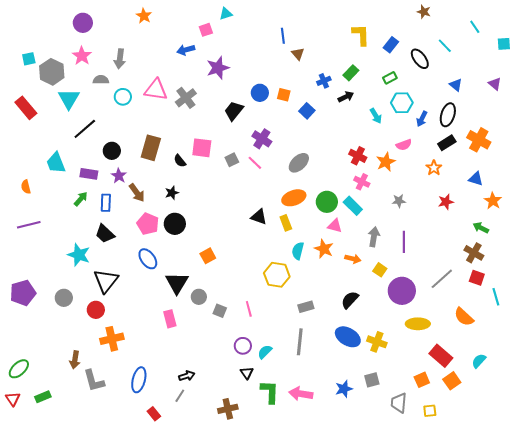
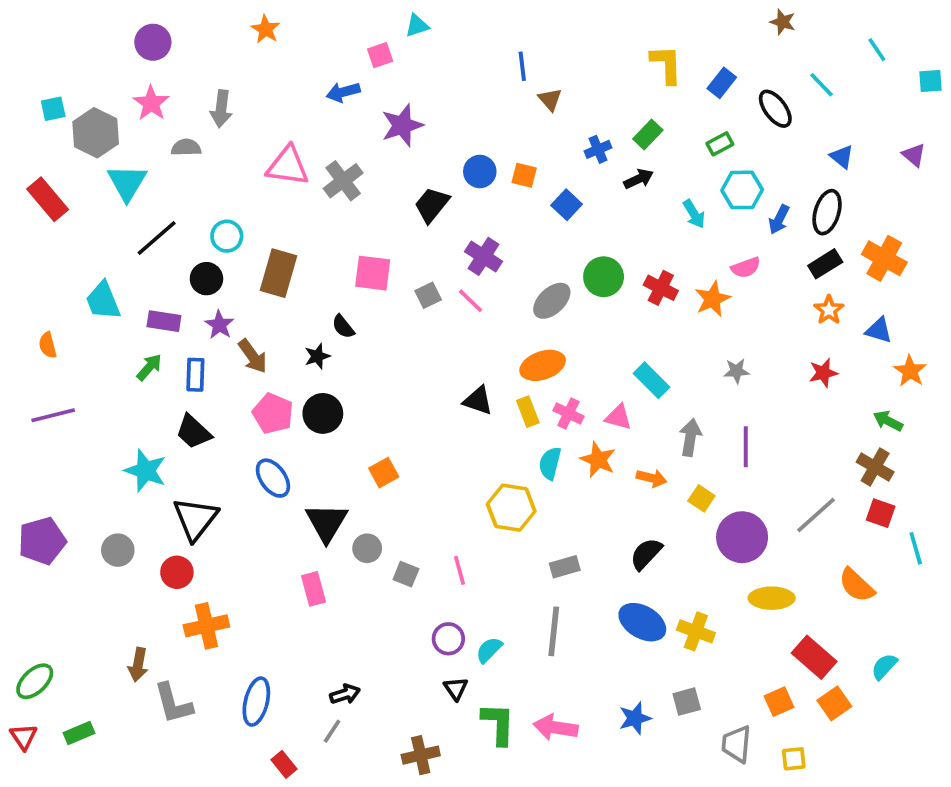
cyan circle: (123, 97) -> (227, 236), moved
black semicircle: (180, 161) -> (343, 327), moved
orange star: (434, 168) -> (829, 310), moved
pink cross: (362, 182) -> (568, 413), moved
green circle: (327, 202) -> (604, 277), moved

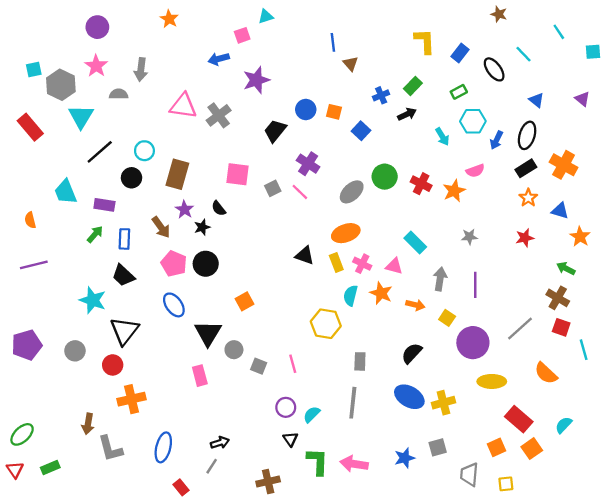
purple star: (219, 325) -> (184, 210), moved
gray rectangle: (565, 567) -> (360, 361), turned -72
yellow cross: (696, 631) -> (443, 403), turned -35

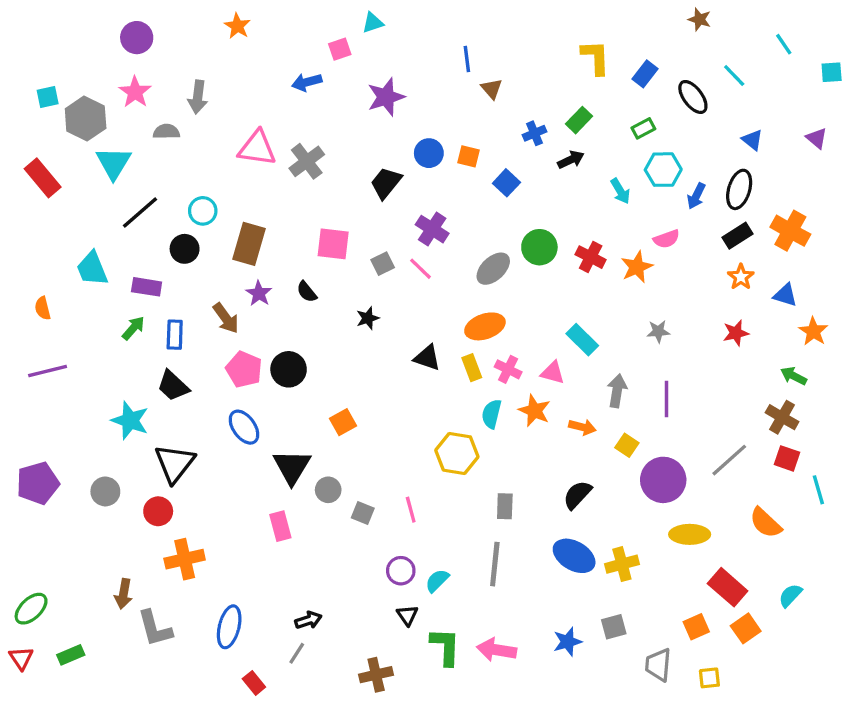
purple star: (256, 80) -> (386, 97), moved
black star: (202, 227) -> (368, 318), moved

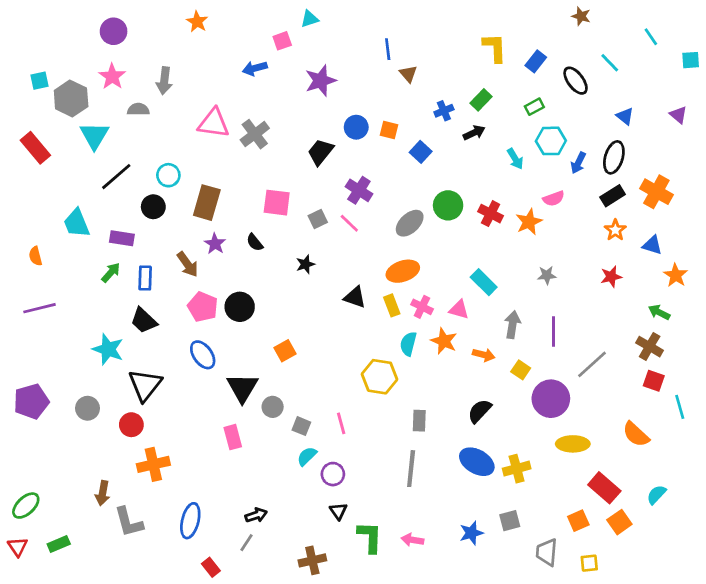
gray line: (729, 460) -> (592, 364), moved
cyan semicircle: (437, 581) -> (307, 456), moved
pink arrow: (497, 650) -> (412, 540), size x0.7

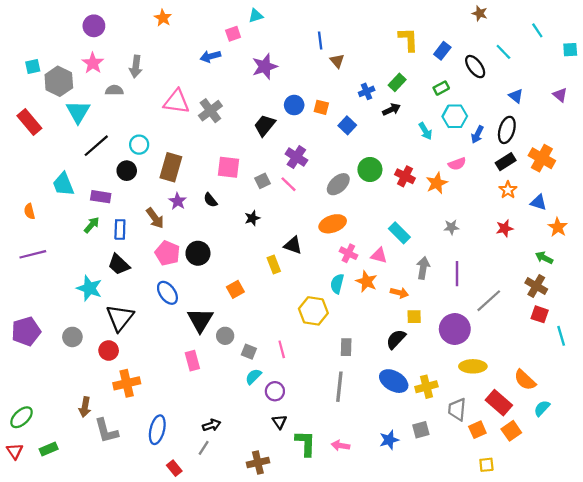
yellow rectangle: (392, 305) -> (274, 265), moved
yellow square: (521, 370) -> (414, 317), moved, turned -35
orange semicircle: (636, 434) -> (525, 380), moved
gray trapezoid: (547, 552) -> (457, 409), moved

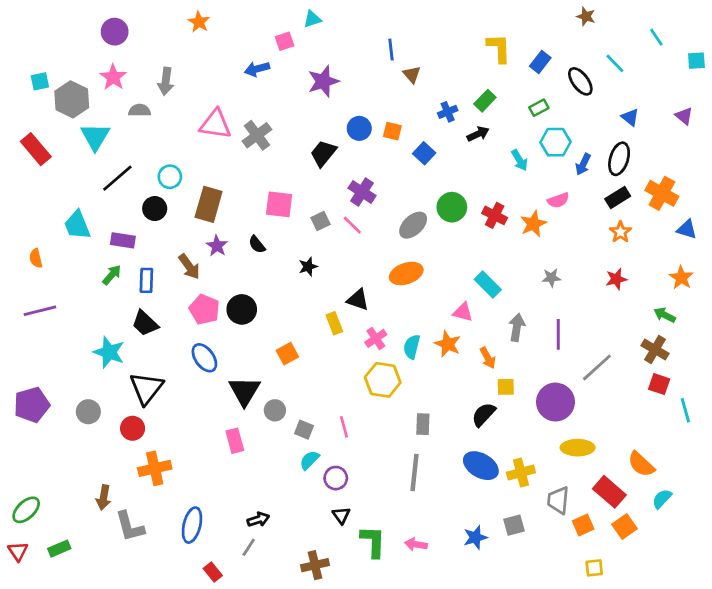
blue triangle: (538, 202) -> (687, 229), moved
pink cross: (348, 253) -> (376, 338), moved, turned 30
orange arrow: (399, 293) -> (488, 358), turned 48

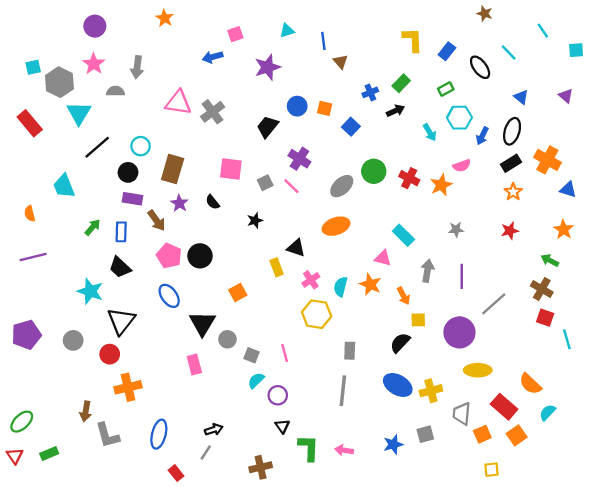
cyan triangle: (312, 19) -> (287, 31), moved
purple rectangle: (123, 240) -> (133, 199), moved

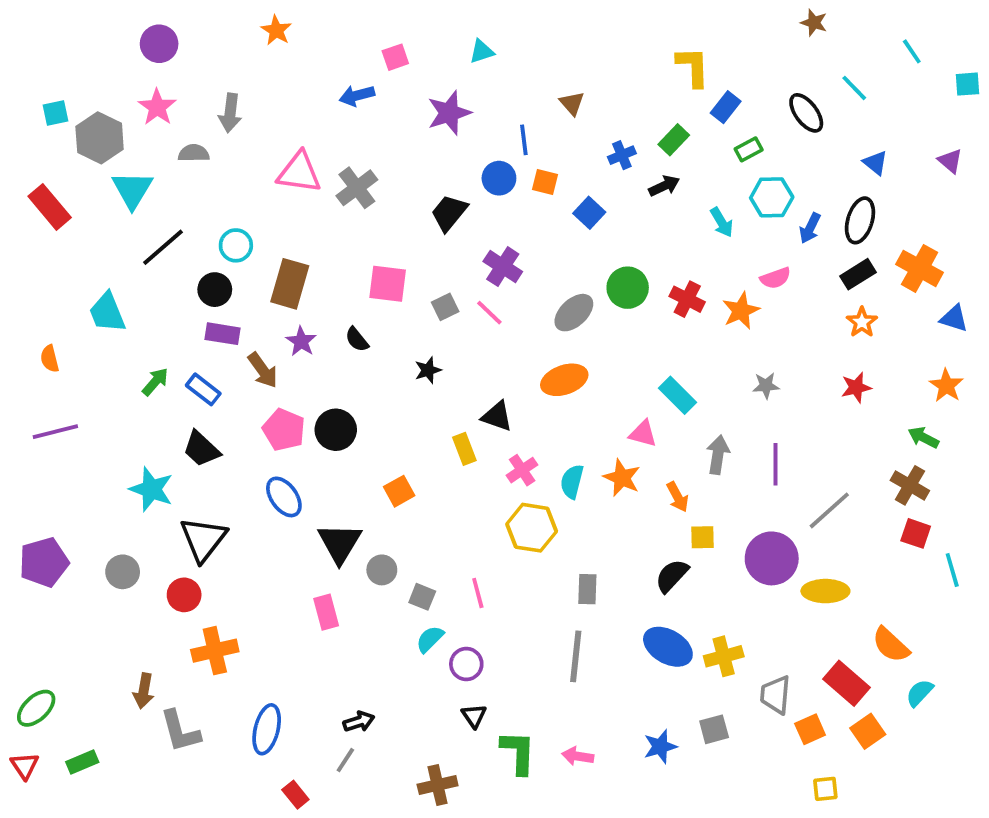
blue line: (323, 41) -> (524, 140), moved
blue rectangle: (447, 51) -> (726, 107), moved
blue rectangle: (121, 232) -> (203, 389), turned -54
yellow ellipse: (478, 370) -> (825, 591), moved

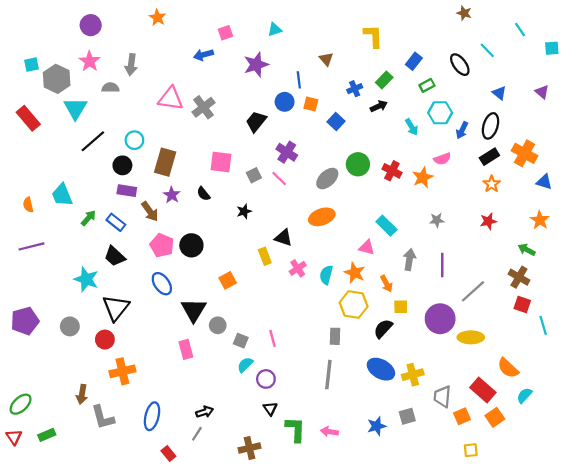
yellow L-shape: (693, 67) -> (373, 36), moved
cyan trapezoid: (107, 313) -> (62, 195), moved
yellow hexagon: (532, 528) -> (354, 304), moved

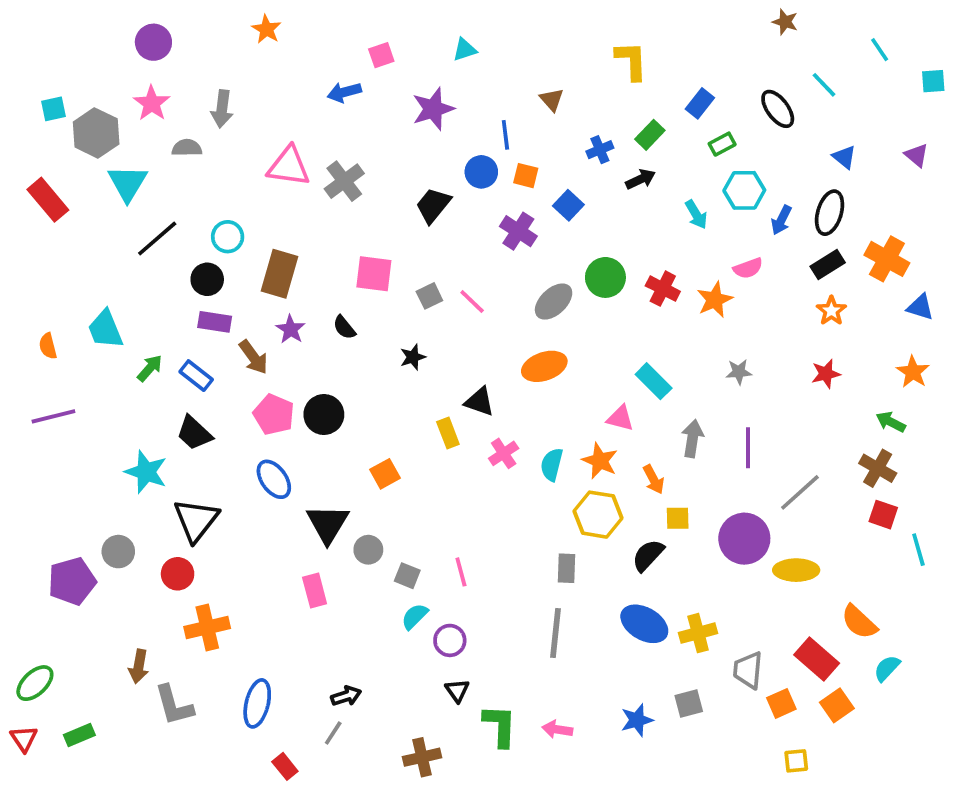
purple cross: (287, 152) -> (518, 231), moved
purple pentagon: (25, 321) -> (72, 581), moved

